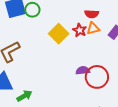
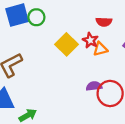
orange triangle: (93, 28) -> (100, 49), moved

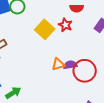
orange triangle: (100, 49) -> (58, 64), moved

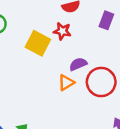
purple semicircle: (70, 65) -> (78, 64), moved

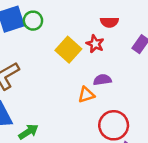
red circle: (101, 82) -> (114, 125), moved

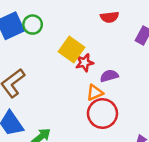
red star: (95, 44) -> (85, 63), moved, turned -30
red circle: (114, 125) -> (102, 114), moved

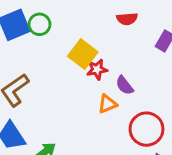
purple semicircle: (109, 76) -> (124, 85), turned -114
red circle: (102, 114) -> (147, 129), moved

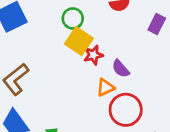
green circle: (40, 24) -> (73, 18), moved
red circle: (147, 129) -> (126, 110), moved

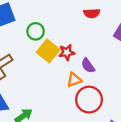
green circle: (73, 18) -> (36, 31), moved
yellow square: (79, 41) -> (48, 51), moved

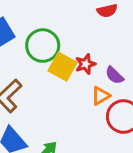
green circle: (36, 31) -> (43, 46), size x1.5

